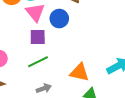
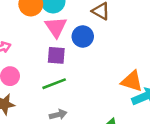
orange triangle: (80, 72) -> (132, 81), moved

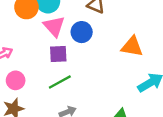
orange triangle: (132, 81) -> (132, 47), moved

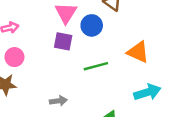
green line: (60, 82) -> (96, 66), moved

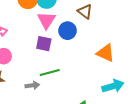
green line: (96, 66) -> (50, 72), moved
gray arrow: (58, 101) -> (32, 85), moved

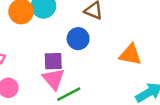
pink triangle: (46, 20) -> (53, 79), moved

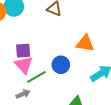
blue circle: (78, 39) -> (61, 65), moved

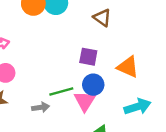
purple square: (23, 51) -> (88, 57), moved
pink triangle: (24, 65) -> (85, 101), moved

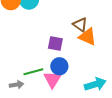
brown triangle: (102, 18) -> (80, 25), moved
orange triangle: (128, 67) -> (88, 37), moved

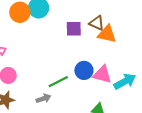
purple square: (55, 44) -> (74, 29), moved
pink triangle: (53, 79) -> (102, 74), moved, turned -36

